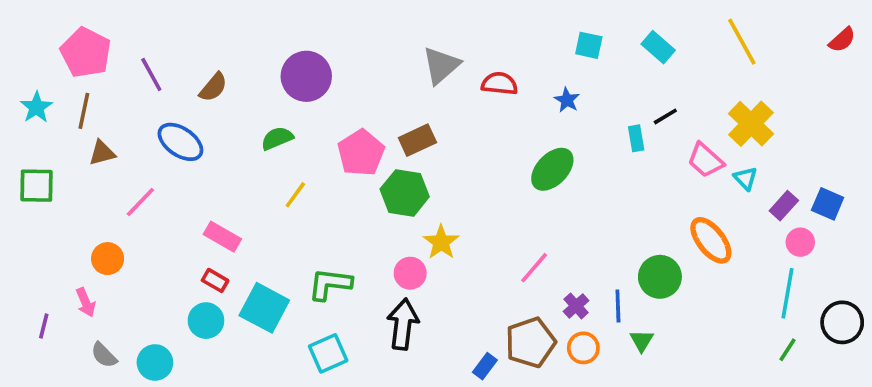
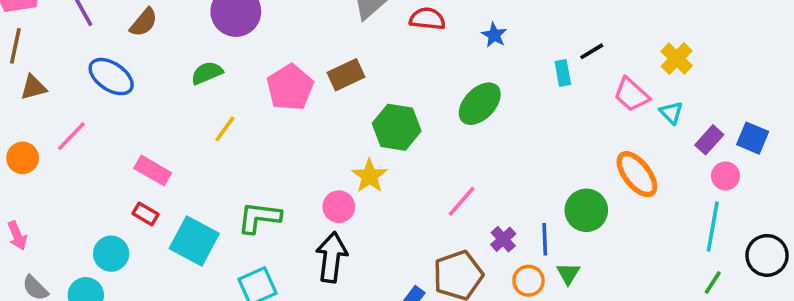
yellow cross: (751, 124) -> (677, 59), size x0.7
green hexagon: (405, 193) -> (397, 127), moved
orange circle: (108, 259) -> (23, 158), moved
cyan circle: (206, 321) -> (111, 254), moved
orange circle: (583, 348) -> (528, 281), moved

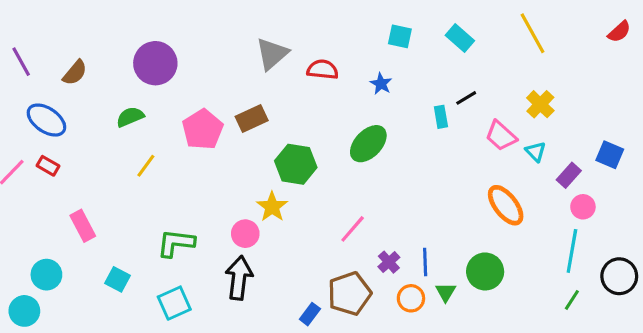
blue square: (753, 138) -> (610, 155), moved
pink rectangle: (153, 171) -> (83, 226), moved, turned 32
green circle: (586, 210) -> (485, 271), moved
red rectangle: (145, 214) -> (48, 166), moved
cyan square: (194, 241) -> (117, 279), moved, size x0.6

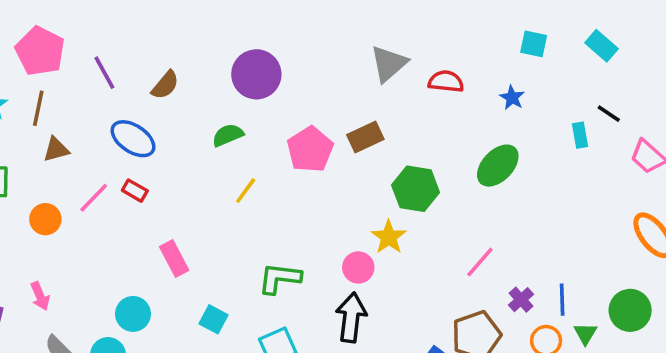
black line: (466, 98) -> (609, 114), turned 65

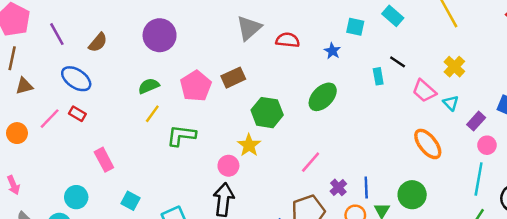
cyan square: (534, 44) -> (355, 27), moved
green semicircle: (228, 135) -> (149, 86), moved
green L-shape: (280, 278) -> (181, 136), moved

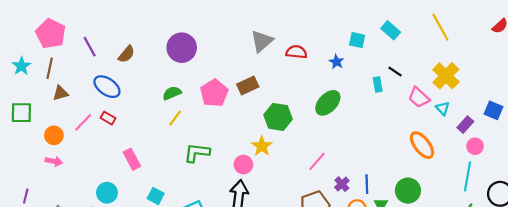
yellow cross: (454, 67) -> (446, 76), size x1.4
green L-shape: (181, 136) -> (197, 153), moved
pink arrow: (13, 185) -> (54, 161), moved, turned -56

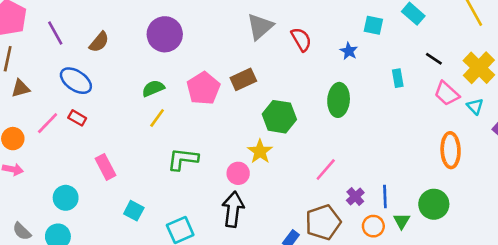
red semicircle: (296, 52) -> (301, 39), turned 54
black line: (395, 71) -> (434, 59), moved
green ellipse: (328, 103) -> (339, 100), turned -40
orange ellipse: (422, 145) -> (451, 150), turned 36
cyan circle: (107, 193) -> (66, 198), moved

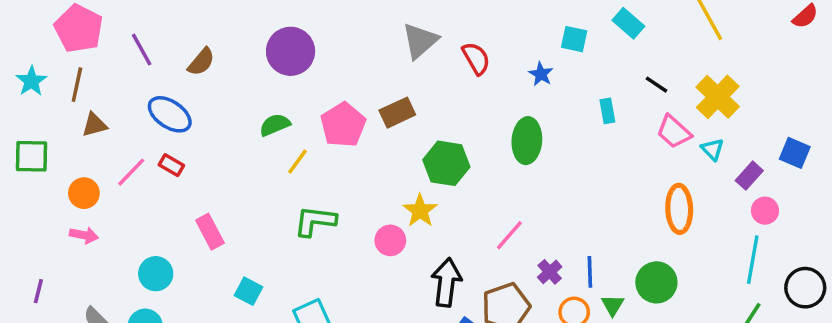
yellow line: (157, 118) -> (298, 162), moved
black arrow: (233, 209) -> (446, 282), moved

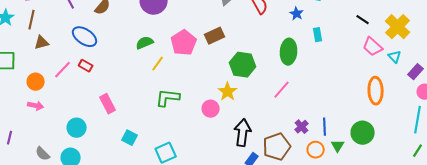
cyan rectangle: (607, 111) -> (318, 35), moved
pink line: (509, 235) -> (282, 90), moved

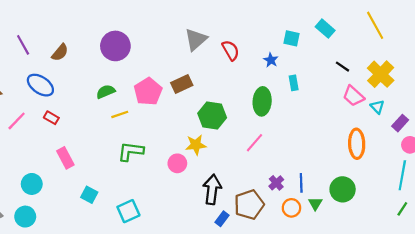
yellow line: (158, 64) -> (120, 114), turned 35
red rectangle: (86, 66) -> (51, 118), moved
yellow star: (228, 92) -> (196, 145), turned 30

